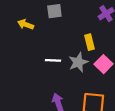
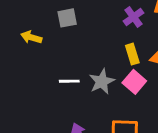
yellow rectangle: (90, 42) -> (132, 54), moved

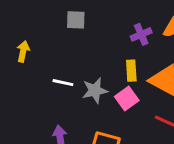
yellow arrow: (31, 37) -> (23, 51), moved, turned 72

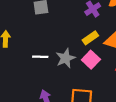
yellow rectangle: (131, 71) -> (90, 38), turned 70

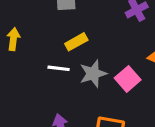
yellow rectangle: (90, 38) -> (76, 42), moved

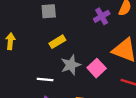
white line: (59, 68) -> (45, 79), moved

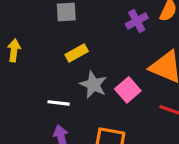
gray star: (71, 65) -> (93, 85), turned -30

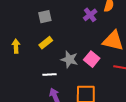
yellow rectangle: (77, 53) -> (46, 43), moved

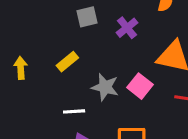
purple cross: (90, 15) -> (127, 28), moved
gray square: (45, 17) -> (87, 17), moved

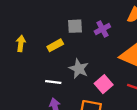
gray square: (87, 17) -> (75, 26), moved
pink square: (140, 86) -> (104, 84), moved

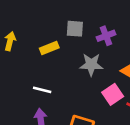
gray star: (79, 69) -> (91, 65), moved, turned -30
pink square: (104, 84) -> (113, 94), moved

